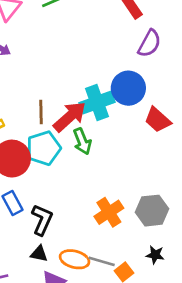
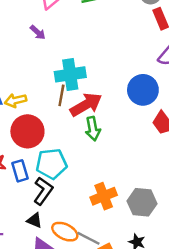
cyan cross: (97, 103) -> (70, 74), moved
cyan pentagon: (44, 148) -> (51, 164), moved

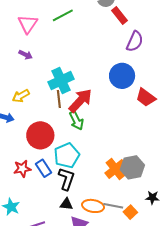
yellow arrow: (16, 100) -> (21, 96), moved
green arrow: (93, 129) -> (76, 121), moved
gray hexagon: (142, 202) -> (132, 167), moved

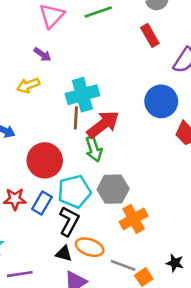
red rectangle: (120, 15) -> (150, 35), moved
yellow arrow: (21, 96) -> (28, 85), moved
gray hexagon: (132, 167) -> (113, 189), moved
blue rectangle: (43, 168) -> (42, 203), turned 54
orange ellipse: (93, 206) -> (90, 247), moved

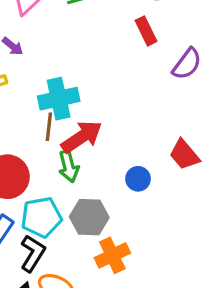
blue circle: (161, 101) -> (138, 179), moved, size x0.6

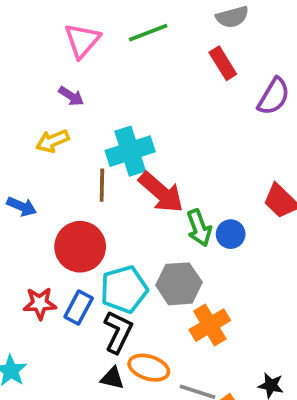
brown line: (49, 127) -> (102, 185), moved
red arrow: (82, 137) -> (161, 192), turned 81
green arrow: (69, 166) -> (199, 228), moved

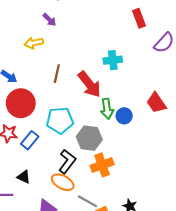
cyan cross: (130, 151) -> (113, 60), moved, size x0.7
red circle: (80, 247) -> (21, 103), moved
cyan pentagon: (124, 289) -> (60, 120), moved
black L-shape: (118, 332) -> (67, 161), moved
black triangle: (112, 378) -> (24, 177), moved

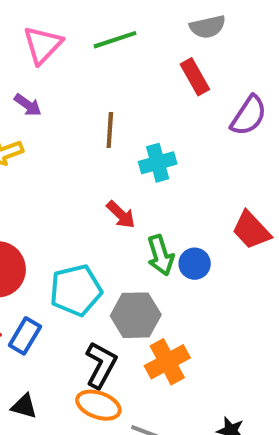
brown line: (57, 74) -> (110, 130), moved
red arrow: (89, 84) -> (121, 215), size x0.6

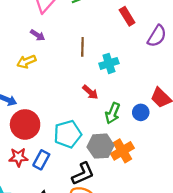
green arrow: (161, 255) -> (113, 113), turned 42
blue circle: (195, 264) -> (141, 112), moved
orange cross: (167, 362) -> (122, 151), moved
black L-shape: (101, 365) -> (83, 174), turned 40

